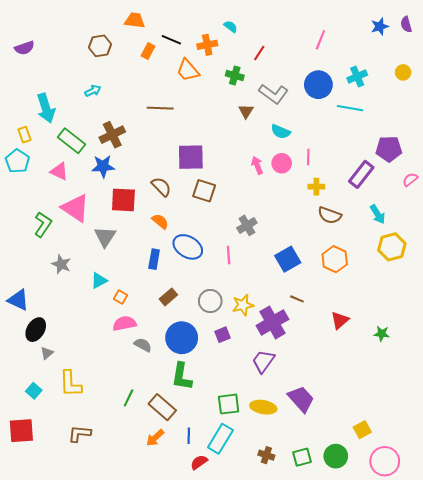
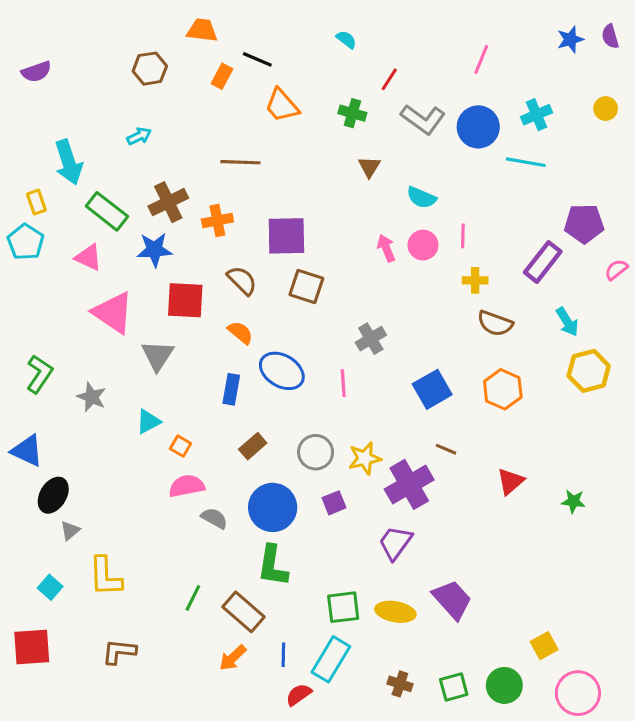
orange cross: (207, 45) -> (217, 221), moved
gray L-shape: (273, 94) -> (423, 119), moved
green L-shape: (43, 224) -> (39, 374), moved

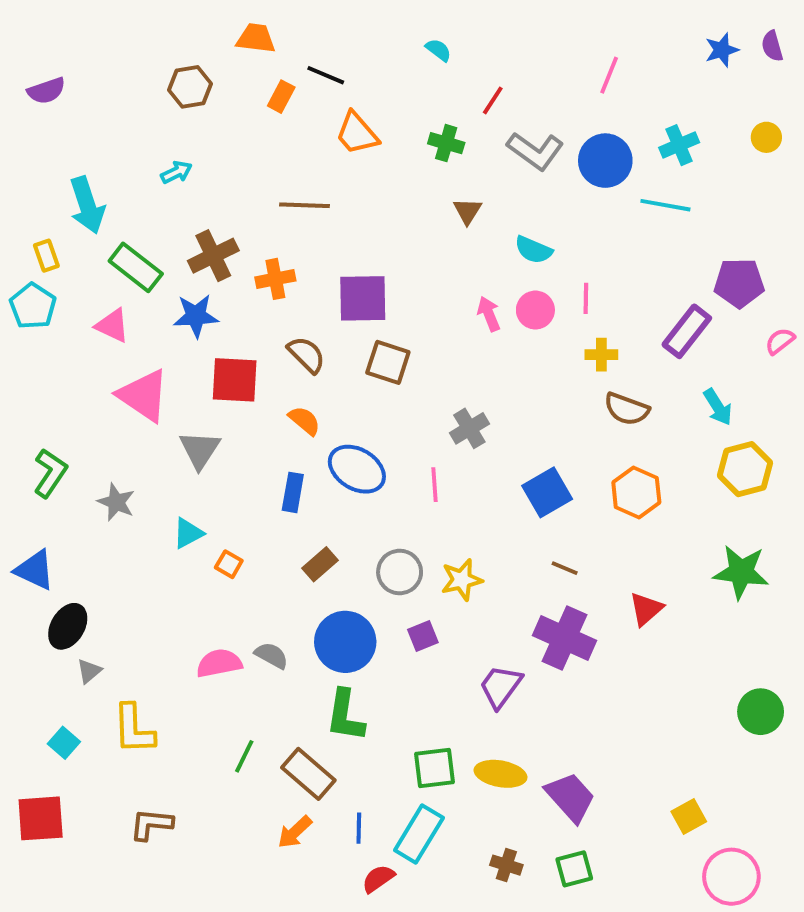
purple cross: (409, 484) -> (565, 638), moved, turned -36
pink semicircle: (187, 486) -> (219, 663), moved
green star: (573, 501) -> (741, 572), moved, size x1.8
purple trapezoid: (452, 600) -> (570, 797), moved
green circle: (504, 685) -> (761, 712), moved

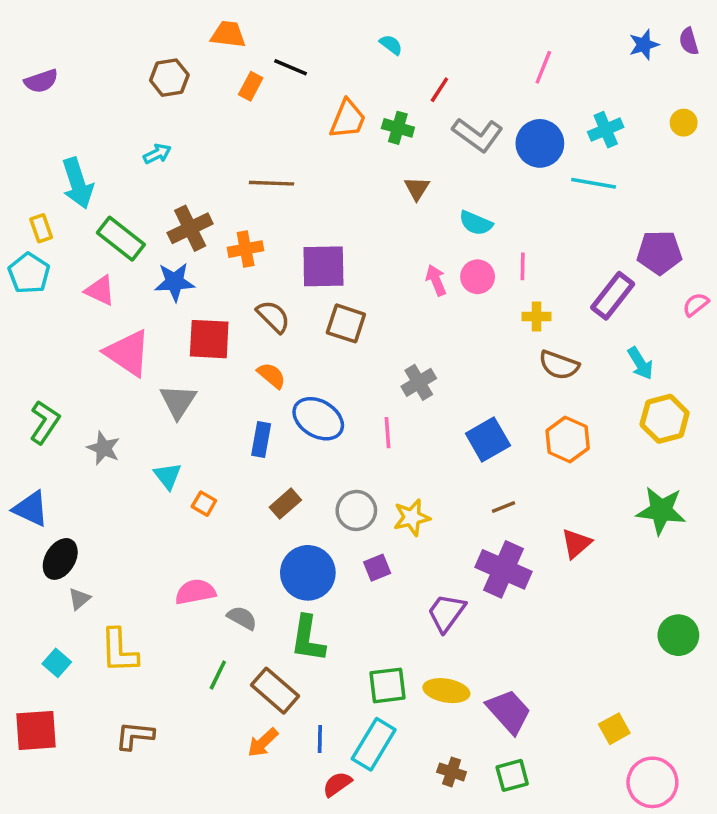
orange trapezoid: (357, 133) -> (348, 119), moved, turned -117
cyan triangle: (188, 533) -> (168, 476), turned -40
brown line: (565, 568) -> (504, 507), turned -45
gray semicircle: (271, 655) -> (242, 618), moved

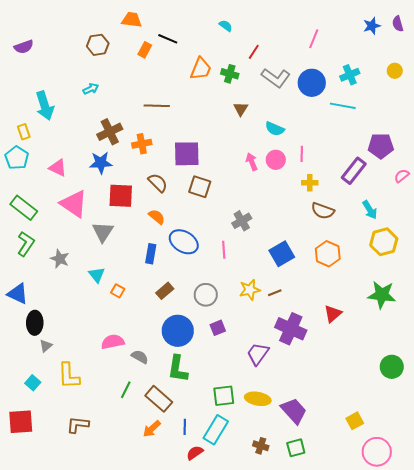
green rectangle: (121, 239) -> (24, 208), moved
brown line: (504, 507) -> (275, 293), moved
yellow star: (412, 517) -> (250, 290), moved
black ellipse: (60, 559) -> (35, 323), turned -30

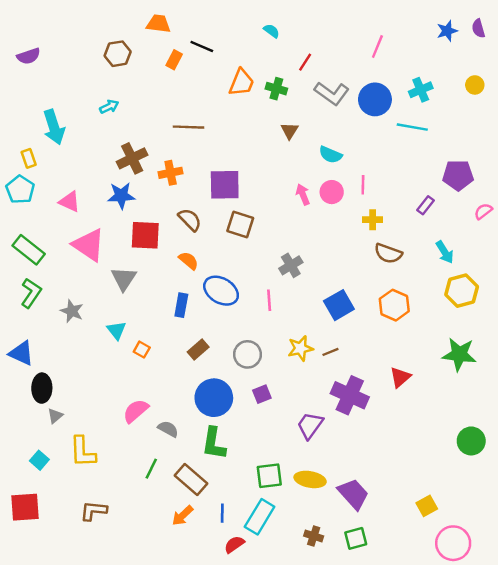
purple rectangle: (354, 171) -> (425, 205), size x0.6
pink semicircle: (113, 342) -> (136, 411), turned -30

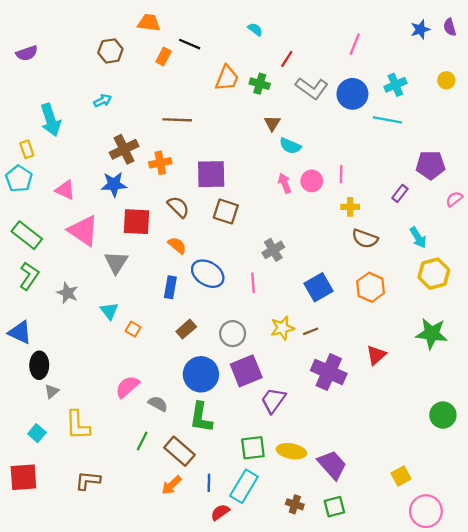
cyan semicircle: (330, 155) -> (290, 146), moved
purple square: (262, 394) -> (246, 371), size x1.8
purple trapezoid: (310, 425) -> (273, 400), moved

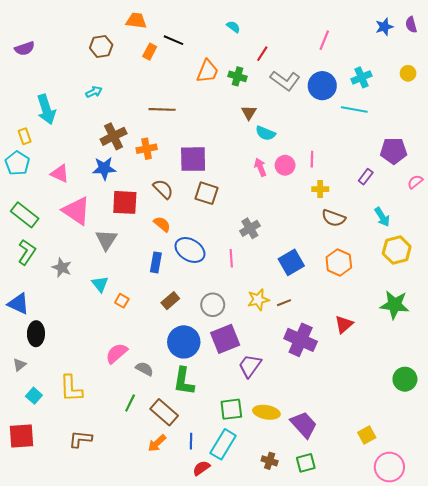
gray triangle: (52, 391) -> (19, 365), moved

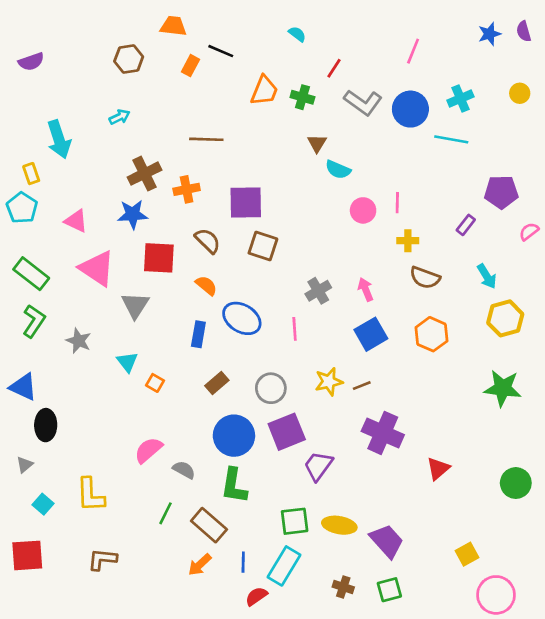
pink arrow: (260, 167) -> (366, 289), moved
red triangle: (344, 324) -> (438, 469), moved

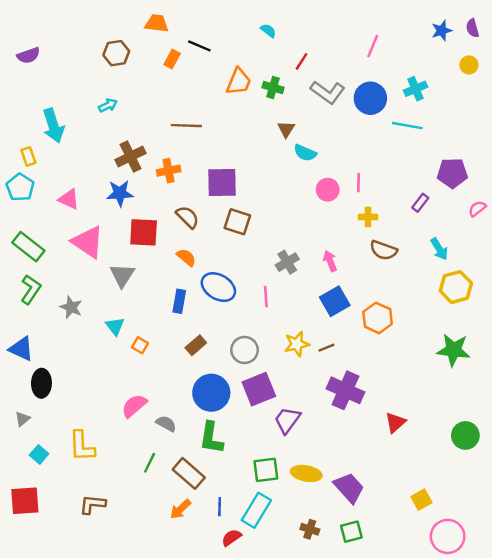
yellow circle: (520, 93) -> (469, 65), moved
orange hexagon: (432, 334) -> (378, 318), moved

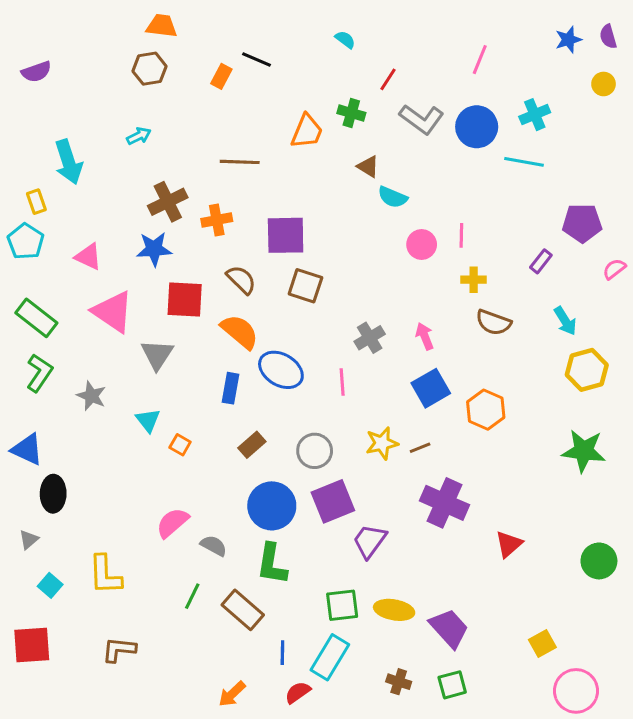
orange trapezoid: (157, 23) -> (162, 26), moved
orange trapezoid: (239, 82) -> (307, 131), moved
brown triangle: (286, 129) -> (368, 167), turned -30
orange semicircle: (186, 257) -> (240, 332), size x1.5
orange arrow: (180, 509) -> (232, 694), moved

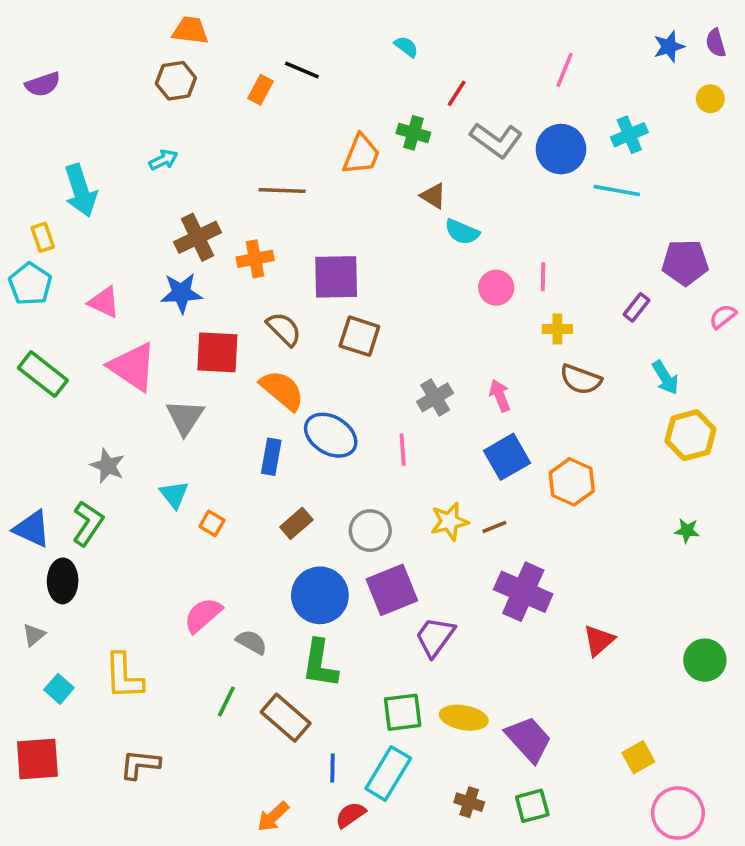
green L-shape: (39, 373) -> (88, 523), moved
green star: (584, 451) -> (687, 531), size x0.5

